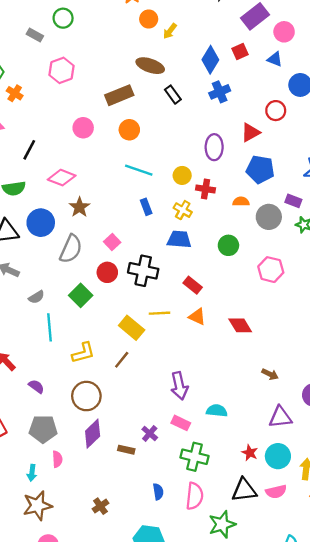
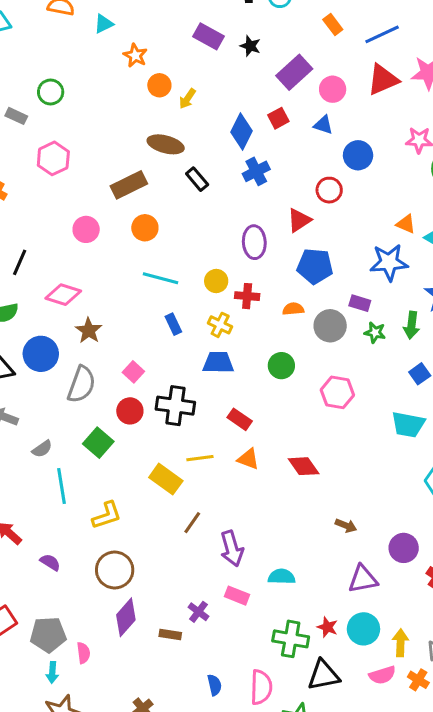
brown line: (122, 360) -> (192, 523), moved
gray pentagon: (43, 429) -> (48, 635), moved
green cross: (195, 457) -> (291, 639), moved
pink semicircle: (276, 492) -> (382, 675), moved

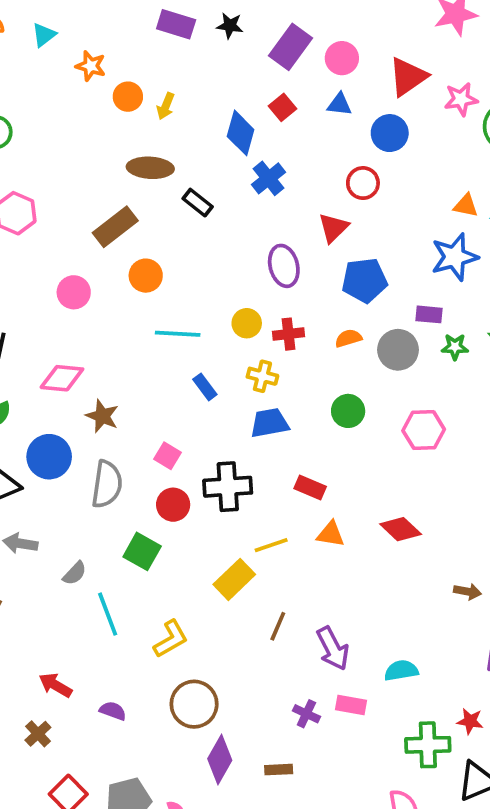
red triangle: (383, 80) -> (408, 77), moved
yellow rectangle: (166, 479) -> (234, 579), turned -68
purple cross: (199, 612) -> (306, 714), moved

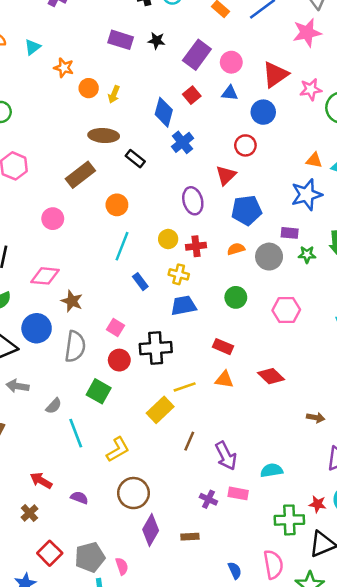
orange circle: (146, 276) -> (117, 205), moved
cyan line: (178, 334) -> (122, 246), turned -72
red rectangle: (310, 488) -> (223, 347), moved

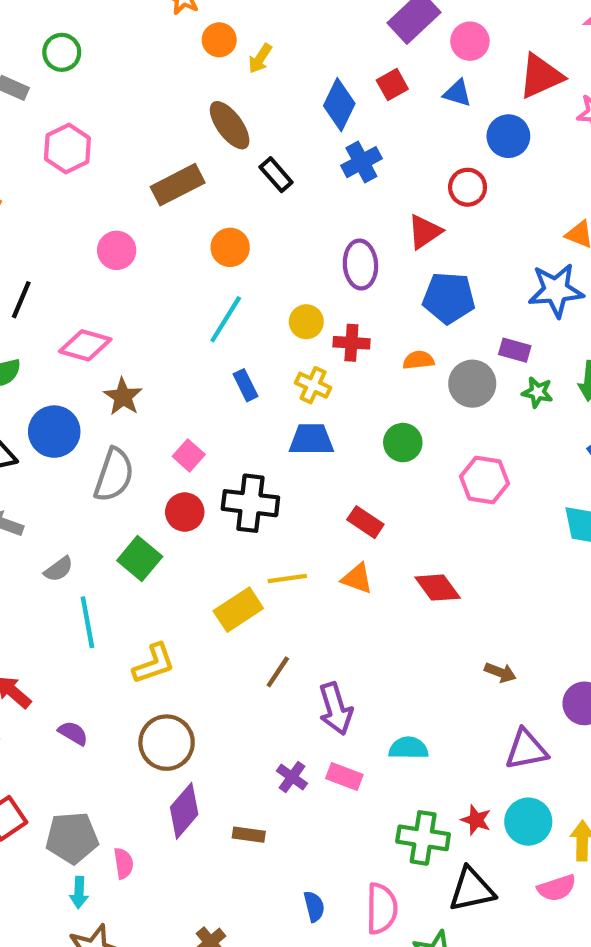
brown ellipse: (104, 136) -> (230, 125), turned 40

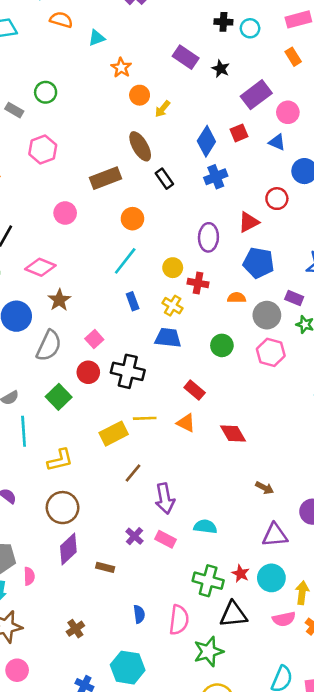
pink hexagon: (485, 480) -> (271, 352), moved

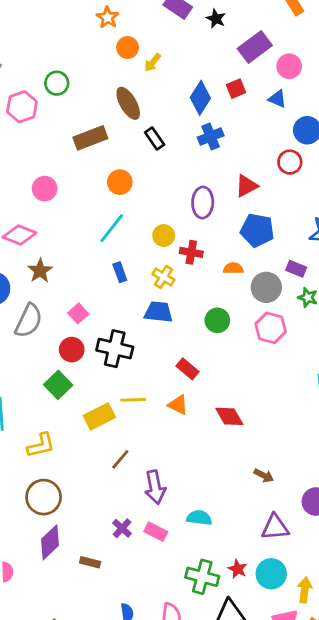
green circle: (46, 92) -> (57, 83), moved
red circle: (277, 199) -> (290, 162), moved
pink circle: (65, 213) -> (45, 189), moved
green square: (59, 397) -> (58, 385), moved

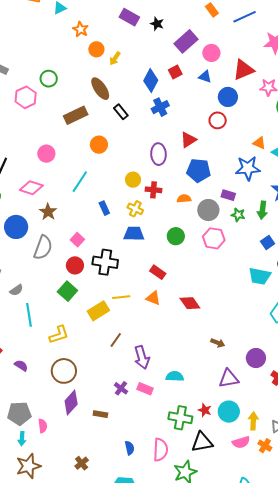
cyan line: (112, 228) -> (80, 182), moved

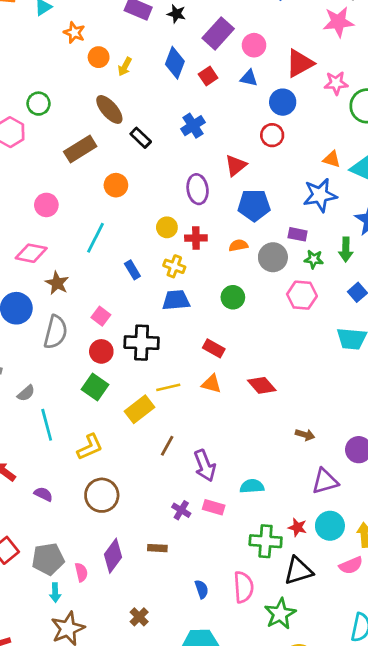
blue diamond: (151, 80) -> (175, 63), moved
pink hexagon: (214, 238) -> (302, 295), moved
purple diamond: (71, 402) -> (113, 556), moved

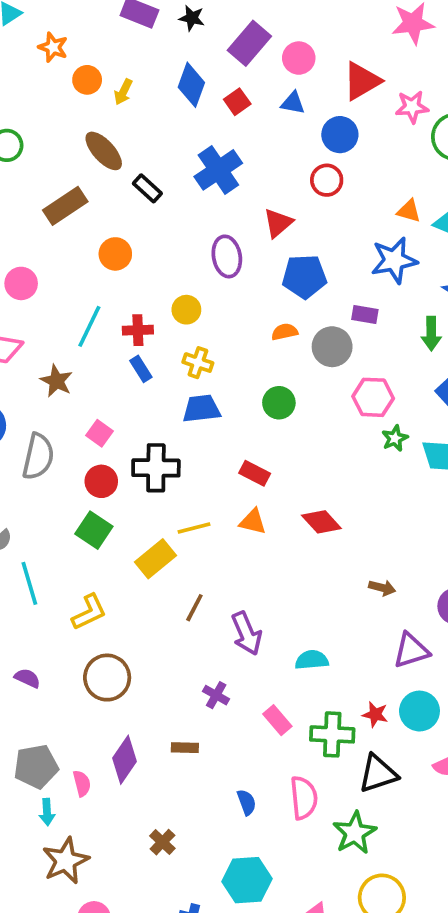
blue cross: (193, 126) -> (218, 170), size x1.4
red cross: (196, 238) -> (138, 330), moved
green star: (314, 259) -> (395, 438), moved, turned -30
brown star: (57, 283) -> (56, 381), moved
pink rectangle: (214, 507) -> (277, 720), moved, turned 35

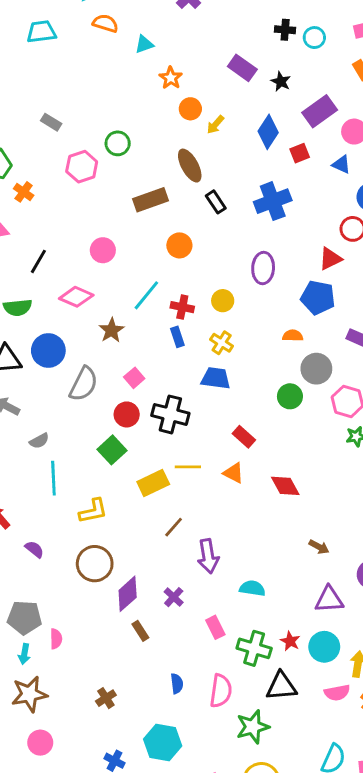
red triangle: (278, 223) -> (330, 259), moved
gray circle: (332, 347) -> (316, 369), moved
green circle: (279, 403) -> (290, 396), moved
brown rectangle: (185, 748) -> (140, 631), turned 42
purple diamond: (125, 760) -> (128, 594), moved

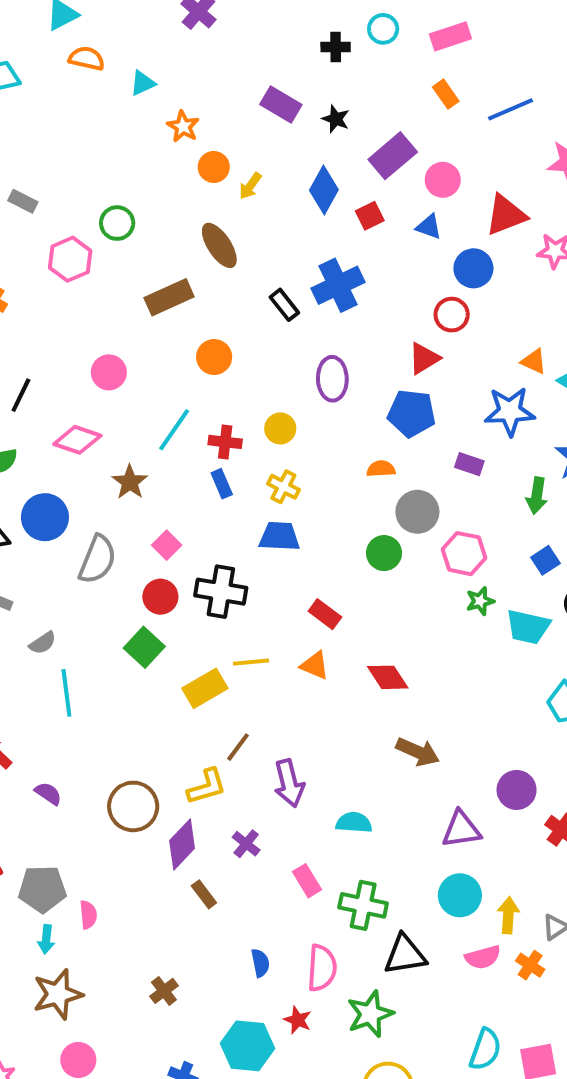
cyan circle: (314, 38) -> (383, 29), moved
black rectangle: (216, 202) -> (284, 305), moved
yellow L-shape: (93, 511) -> (207, 786), moved
brown arrow: (319, 547) -> (418, 752), moved, size x1.5
red star: (290, 641) -> (298, 1020), moved

